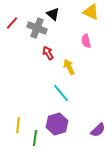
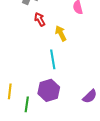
cyan line: (61, 93) -> (53, 59), turned 30

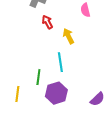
green line: (27, 104) -> (38, 77), moved

